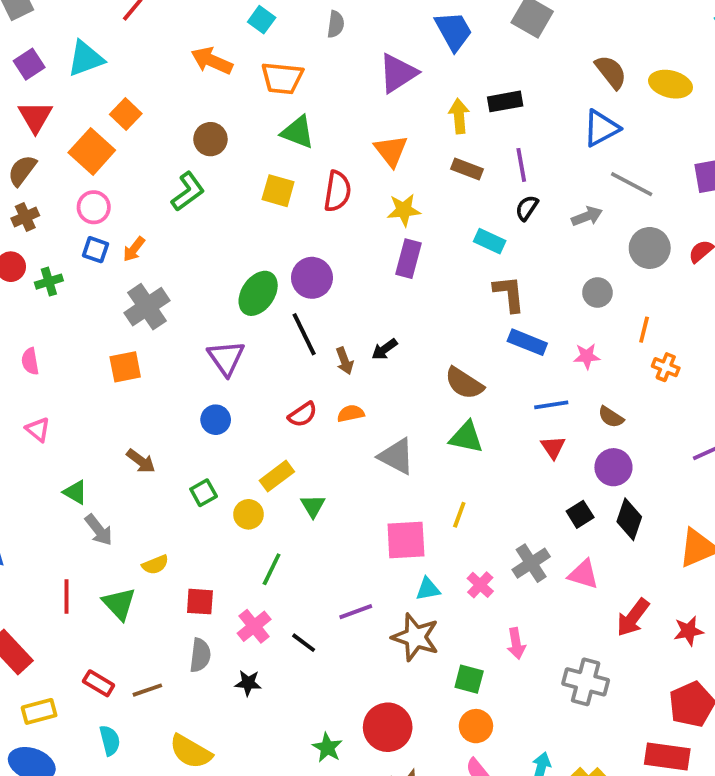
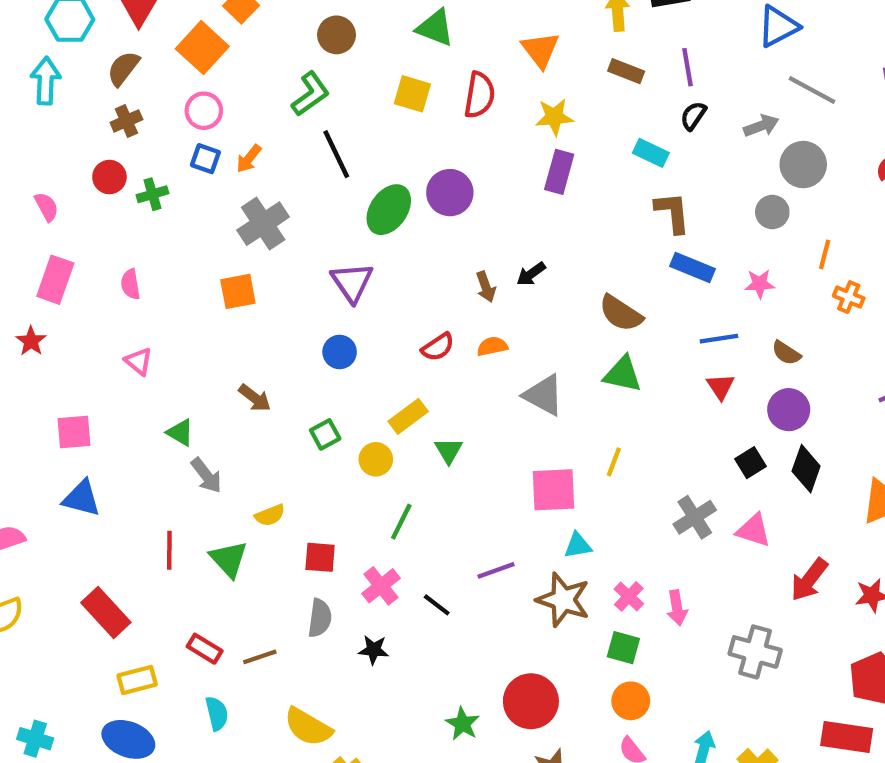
gray circle: (650, 248) -> (803, 165), moved
black line: (304, 334) -> (336, 154), moved
pink cross: (480, 585) -> (629, 596), moved

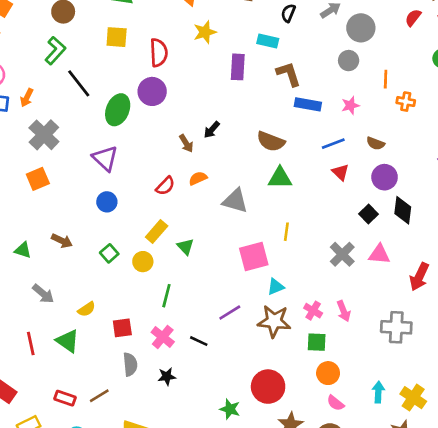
red semicircle: (479, 95) -> (159, 53), moved
purple rectangle: (559, 172) -> (238, 67), moved
green triangle: (180, 433) -> (23, 250), moved

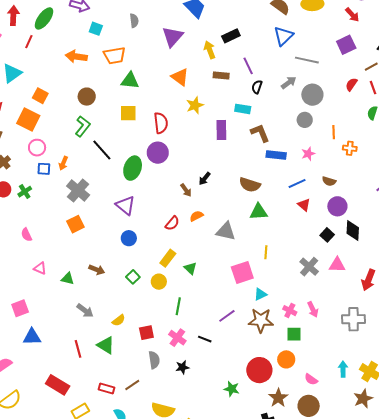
orange circle: (328, 373) -> (286, 359), moved

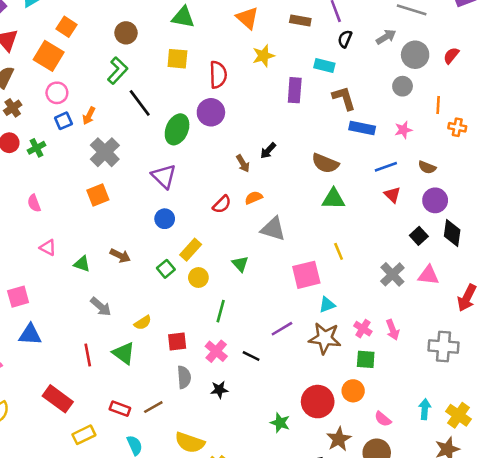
red semicircle: (351, 84) -> (451, 56), moved
blue square: (44, 169) -> (63, 121), turned -32
gray triangle: (226, 231) -> (273, 229), moved
yellow line: (266, 252) -> (339, 251), turned -32
yellow rectangle: (168, 258) -> (191, 250), moved

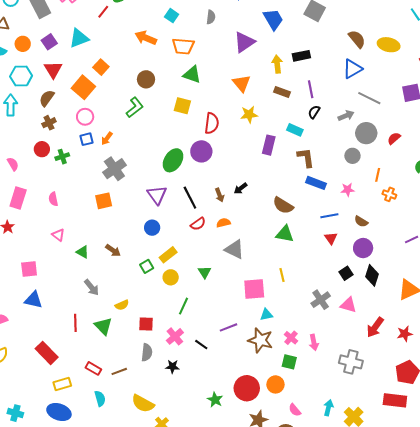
black line: (140, 103) -> (190, 198), moved

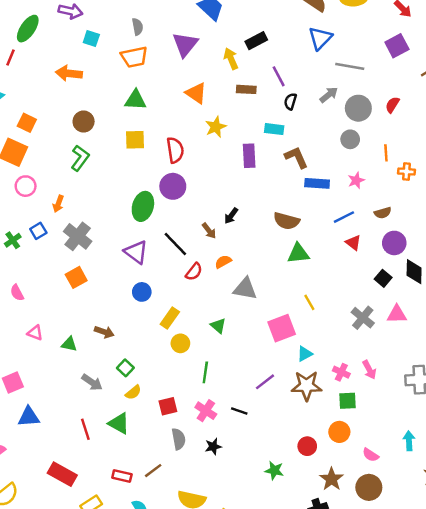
orange trapezoid: (183, 46) -> (134, 57), moved
blue square: (87, 139) -> (38, 231), moved
brown semicircle: (361, 221) -> (383, 213), turned -32
green square: (147, 266) -> (125, 368), moved
red circle: (247, 388) -> (307, 446), size x0.6

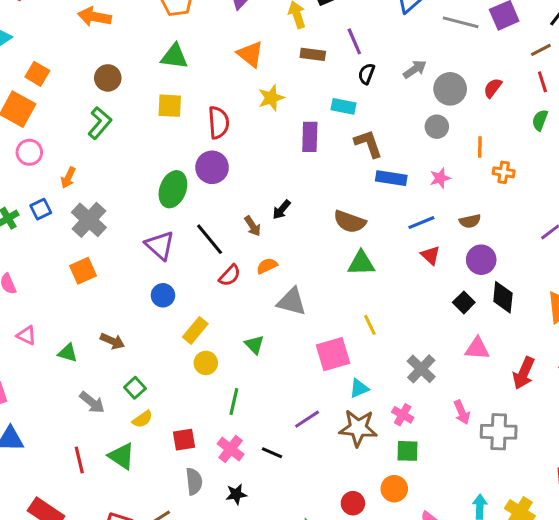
gray line: (350, 66) -> (461, 22), moved
gray cross: (363, 318) -> (421, 369), moved
pink arrow: (369, 370) -> (462, 412), moved

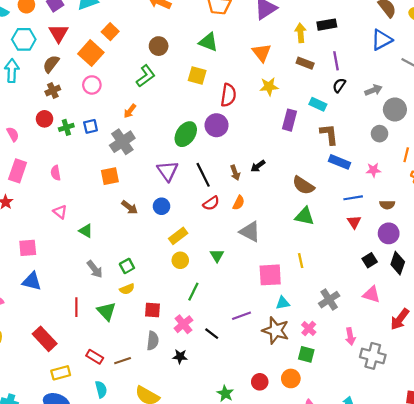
orange arrow: (68, 178) -> (130, 111), moved
orange semicircle: (267, 266) -> (239, 203), turned 128
brown arrow: (112, 341) -> (130, 207), moved

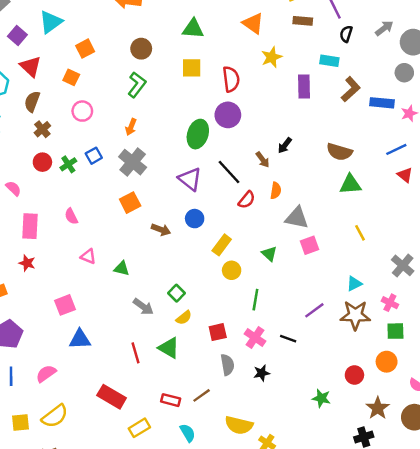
orange square: (110, 32) -> (85, 49), turned 35
orange square: (91, 53) -> (71, 77), size x0.6
brown L-shape: (329, 134) -> (351, 89), turned 70
blue rectangle: (339, 162) -> (382, 103), moved
pink square: (270, 275) -> (309, 245), moved, size x0.7

